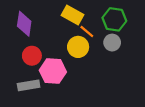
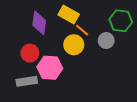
green hexagon: (114, 19) -> (121, 21), moved
purple diamond: (24, 24) -> (39, 23), moved

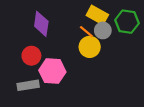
yellow rectangle: (69, 14) -> (97, 15), moved
gray circle: (106, 41) -> (103, 30), moved
yellow circle: (74, 45) -> (90, 47), moved

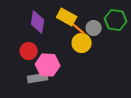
yellow rectangle: (97, 15) -> (67, 17), moved
gray rectangle: (28, 85) -> (38, 78), moved

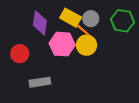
gray circle: (94, 28) -> (91, 19), moved
red circle: (29, 51) -> (20, 54), moved
pink hexagon: (48, 65) -> (62, 44), moved

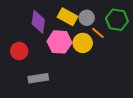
orange line: (83, 30) -> (98, 33), moved

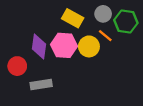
gray circle: (87, 18) -> (103, 14), moved
purple diamond: (38, 22) -> (39, 46), moved
red circle: (19, 51) -> (17, 66), moved

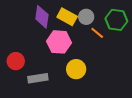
gray circle: (103, 14) -> (86, 17), moved
purple diamond: (39, 46) -> (42, 17), moved
yellow circle: (89, 46) -> (76, 69), moved

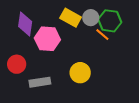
purple diamond: (42, 17) -> (25, 24), moved
green hexagon: (116, 20) -> (110, 21), moved
pink hexagon: (59, 42) -> (47, 39), moved

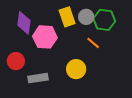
yellow rectangle: (71, 18) -> (67, 17), turned 42
orange line: (102, 35) -> (93, 43), moved

